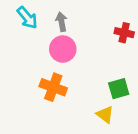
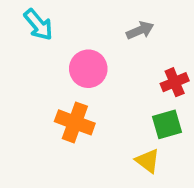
gray arrow: (61, 22) -> (140, 30), moved, turned 78
red cross: (124, 33) -> (175, 82), moved, turned -36

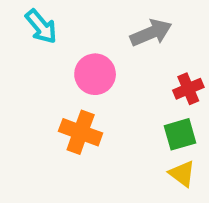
gray arrow: (140, 30) -> (151, 33), size x1.4
yellow triangle: (148, 161) -> (182, 174), moved

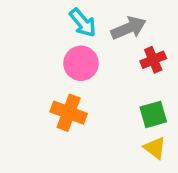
cyan arrow: (41, 27) -> (83, 23), moved
red cross: (188, 89) -> (153, 60), moved

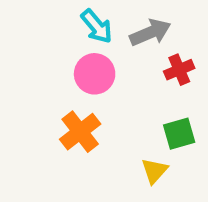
orange cross: (69, 113) -> (80, 132), turned 32
yellow triangle: (155, 148) -> (154, 171), moved, turned 35

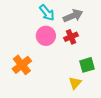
red cross: (179, 70) -> (71, 37), moved
orange cross: (80, 132) -> (22, 65), moved

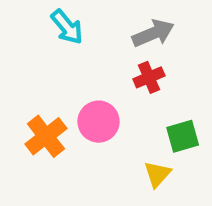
cyan arrow: (47, 13) -> (67, 27), moved
pink circle: (46, 36) -> (99, 122), moved

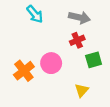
gray arrow: (153, 33) -> (79, 17), turned 36
green square: (183, 136) -> (94, 60), moved

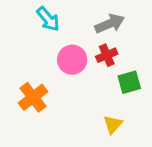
gray arrow: (79, 17) -> (110, 24), turned -36
pink circle: (51, 63) -> (72, 60), moved

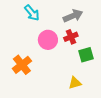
yellow triangle: (113, 124) -> (75, 83), turned 32

